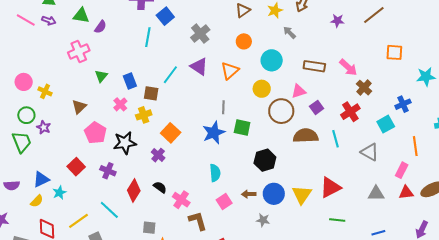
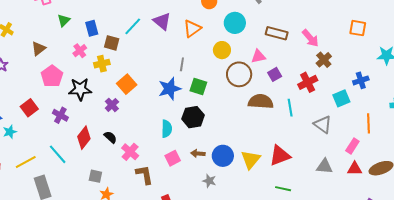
black hexagon: (265, 160) -> (193, 117), moved

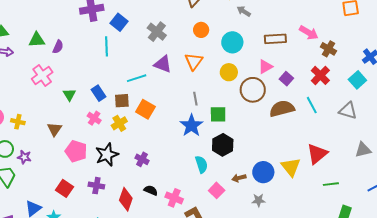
cyan line: (133, 26) -> (137, 78), turned 48
orange square: (127, 84) -> (145, 109), moved

